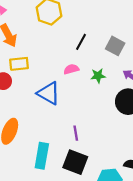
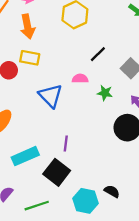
cyan rectangle: (42, 156) -> (25, 156), turned 40

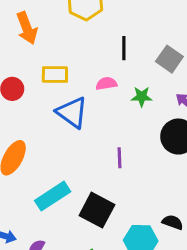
black line: (98, 54) -> (124, 48), turned -36
yellow rectangle: (30, 58) -> (55, 74), moved
purple line: (66, 143) -> (120, 158), moved

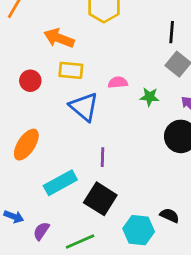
orange arrow: (27, 28) -> (59, 38), moved, turned 128
black line: (124, 48) -> (172, 32), moved
purple line: (120, 158) -> (103, 157), moved

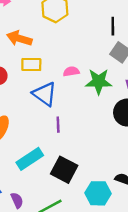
green star: (150, 97) -> (99, 82), size x1.6
purple line: (103, 157) -> (58, 125), moved
purple semicircle: (41, 231) -> (17, 200), turned 126

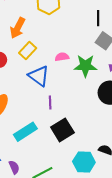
orange arrow: (19, 38) -> (18, 28), turned -80
yellow rectangle: (31, 65) -> (28, 50), turned -48
black square: (64, 170) -> (62, 130), moved, turned 30

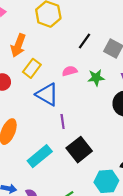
black line: (98, 18) -> (85, 41), moved, turned 42
green star: (85, 66) -> (96, 78), size x0.7

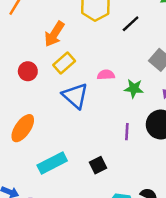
black line: (85, 41) -> (131, 24), moved
purple line: (63, 122) -> (127, 132), moved
black square: (79, 150) -> (98, 165), size x0.6

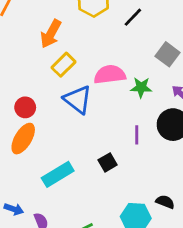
red circle: (28, 71) -> (25, 107), moved
pink semicircle: (106, 75) -> (110, 75), size x1.6
black square: (98, 165) -> (108, 162), moved

